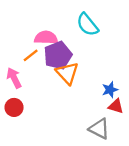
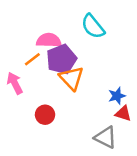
red circle: (14, 107) -> (45, 115), moved

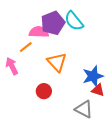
purple pentagon: (61, 59) -> (53, 23), moved
blue star: (117, 96) -> (93, 76), size x1.5
red circle: (45, 115) -> (44, 91), moved

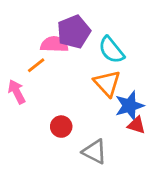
cyan semicircle: (74, 21) -> (111, 50), moved
orange triangle: (57, 62) -> (107, 83), moved
gray triangle: (84, 109) -> (95, 152), moved

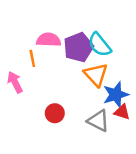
purple pentagon: (74, 32) -> (78, 47), moved
orange line: (36, 65) -> (32, 58), turned -63
gray triangle: (95, 152) -> (98, 121), moved

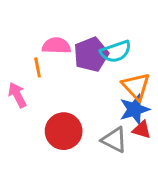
cyan semicircle: (100, 45) -> (116, 52), turned -70
orange triangle: (96, 75) -> (136, 86), moved
red circle: (55, 113) -> (64, 131), size x1.6

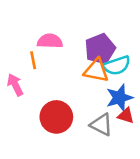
cyan semicircle: (116, 52) -> (117, 65), moved
purple pentagon: (91, 54) -> (100, 49), moved
orange triangle: (136, 86) -> (96, 71), moved, turned -36

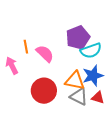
pink semicircle: (50, 41) -> (45, 54), moved, turned 42
orange triangle: (96, 71) -> (75, 81), moved
red triangle: (126, 116) -> (98, 98), moved

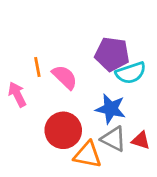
purple pentagon: (78, 38) -> (112, 54), turned 30
blue star: (93, 76) -> (111, 109), moved, turned 30
orange triangle: (75, 81) -> (88, 155), moved

